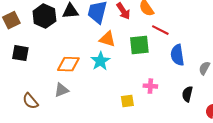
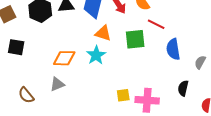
pink cross: (150, 86) -> (147, 100), moved, size x1.6

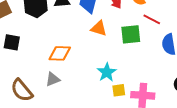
cyan star: (96, 55) -> (107, 72), moved
brown semicircle: (26, 95) -> (22, 90), size x1.4

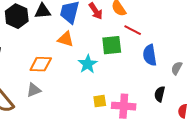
orange triangle: (99, 28) -> (66, 39), moved
cyan star: (107, 72) -> (88, 64), moved

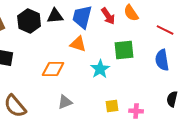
red line: (133, 30) -> (165, 30), moved
gray triangle: (34, 90) -> (65, 102), moved
pink cross: (124, 106) -> (136, 111), size x0.6

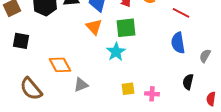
orange triangle: (78, 44) -> (94, 27), turned 30
green square: (124, 50) -> (126, 28), moved
orange diamond: (53, 69) -> (60, 65), moved, turned 60

